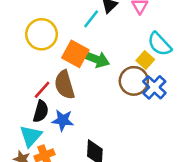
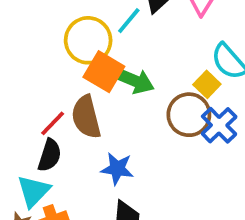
yellow circle: (42, 34) -> (88, 40), moved
blue star: (63, 120) -> (117, 169), moved

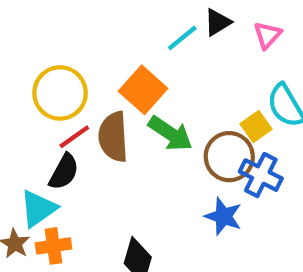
yellow circle: (88, 40) -> (60, 93), moved
green arrow: (134, 80) -> (170, 134), moved
blue cross: (219, 125) -> (261, 175), turned -30
blue star: (117, 169) -> (223, 216), moved

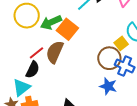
yellow circle: (60, 93) -> (27, 16), moved
green arrow: (170, 134) -> (51, 22), moved, turned 125
brown semicircle: (113, 137) -> (55, 52), turned 30

